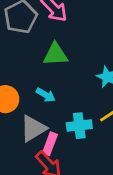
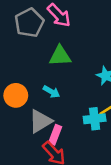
cyan cross: (79, 126) -> (95, 119), moved

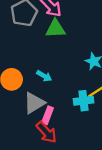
green triangle: (60, 56) -> (55, 29), moved

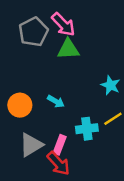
cyan cross: (84, 101) -> (87, 129), moved
gray triangle: (34, 103) -> (31, 145), moved

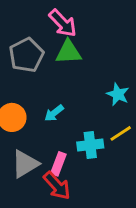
gray pentagon: (34, 32) -> (26, 55), moved
cyan arrow: (56, 101) -> (54, 113), turned 112

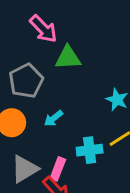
pink arrow: (63, 23) -> (43, 29), moved
gray pentagon: (26, 55) -> (26, 81), moved

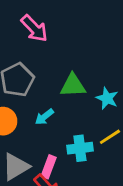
green triangle: (68, 58) -> (73, 85), moved

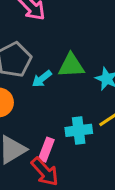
cyan arrow: (44, 117) -> (42, 79), moved

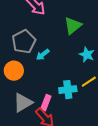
green triangle: (71, 66) -> (73, 26), moved, turned -36

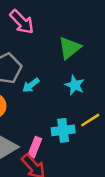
cyan star: (87, 55) -> (75, 85), moved

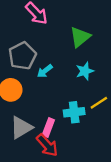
cyan star: (75, 85) -> (85, 71), turned 30

